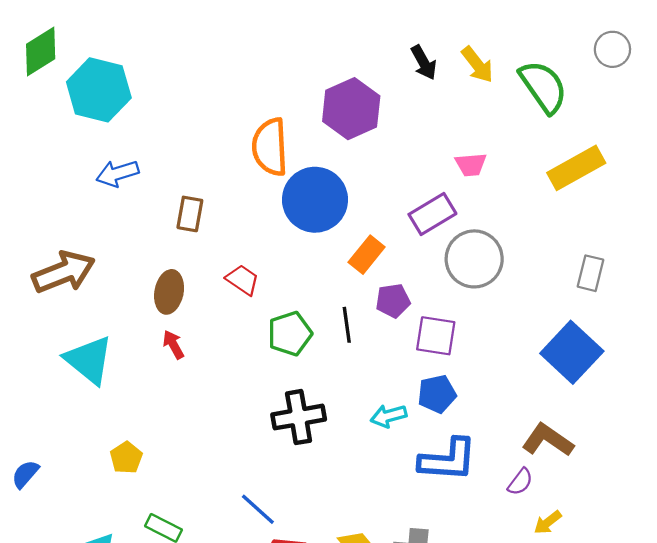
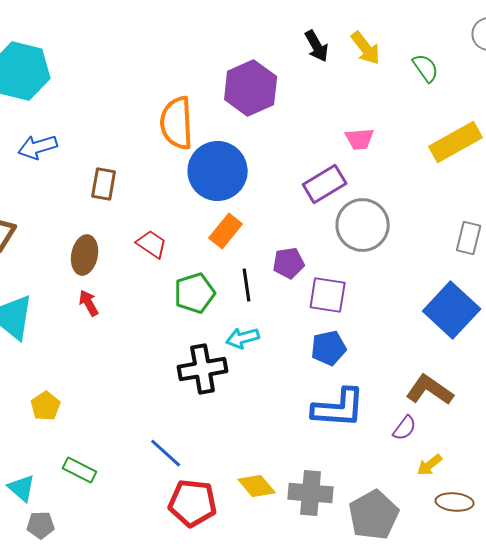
green semicircle: (543, 87) -> (426, 68), size x0.6
orange rectangle: (367, 255) -> (226, 231), moved
cyan arrow: (389, 416) -> (243, 338), moved

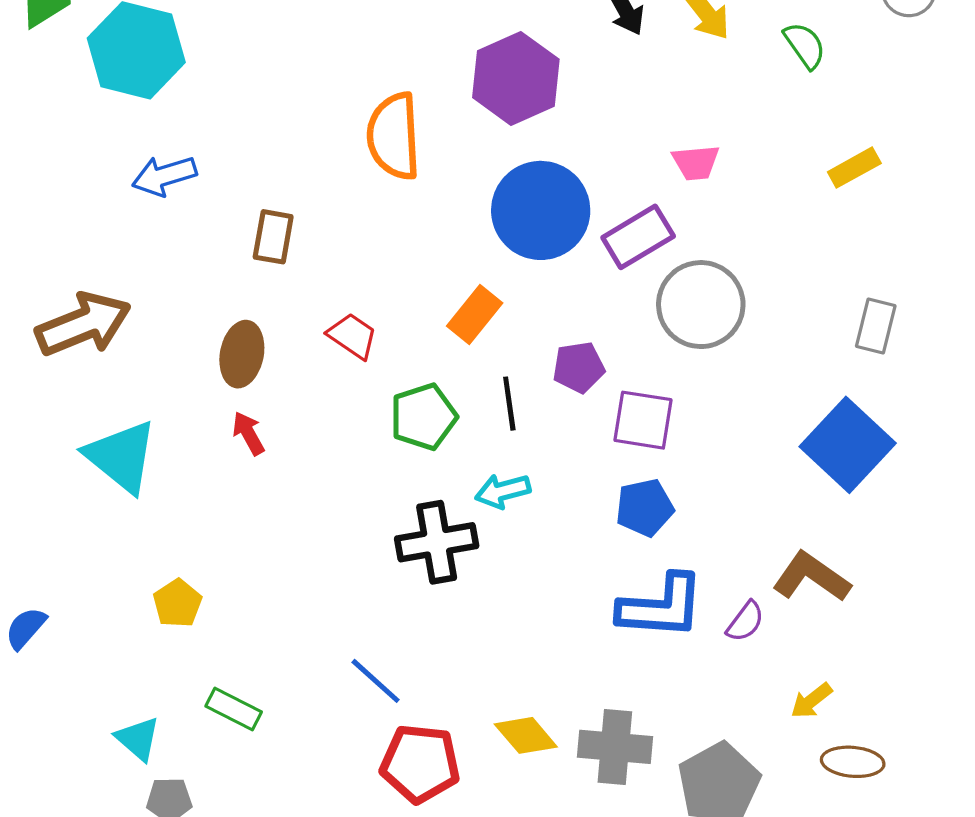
yellow rectangle: (456, 142) -> (854, 168), size x0.6
blue circle: (218, 171) -> (541, 210), moved
purple semicircle: (405, 428) -> (745, 622), moved

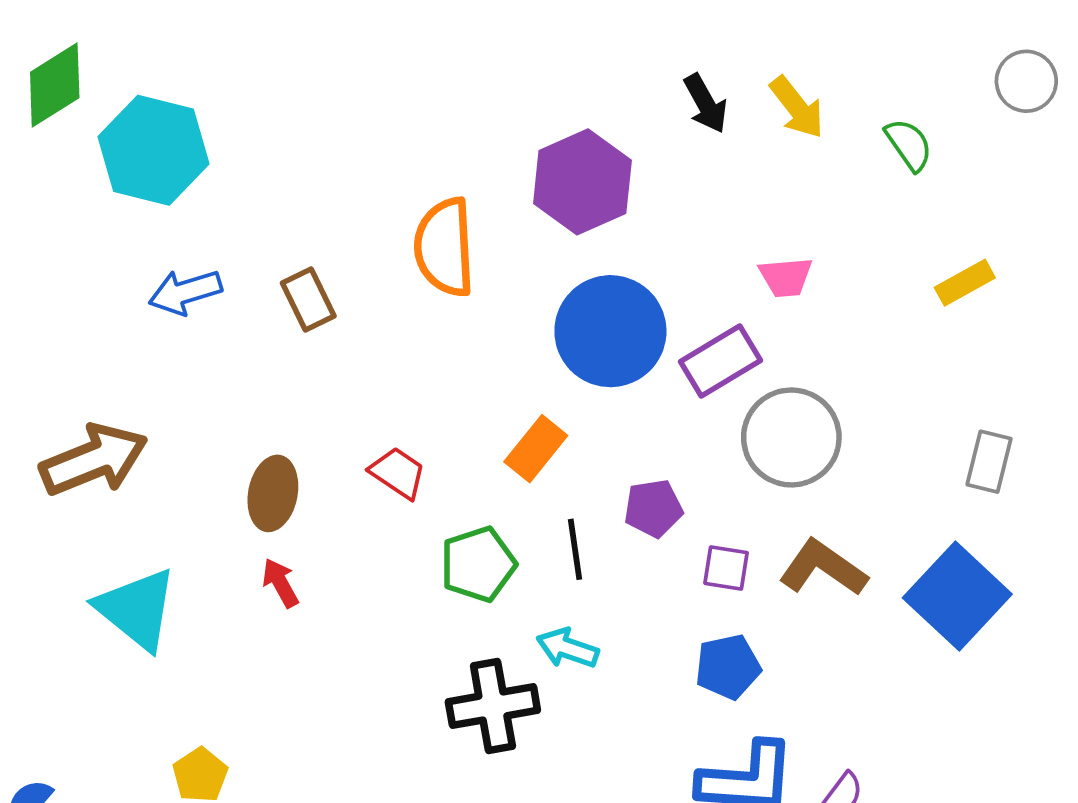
brown rectangle: (273, 237) -> (308, 299), moved, turned -36
purple square: (643, 420) -> (726, 568), size x0.7
cyan arrow: (503, 491) -> (568, 648), turned 34
brown L-shape: (811, 577) -> (823, 568), moved

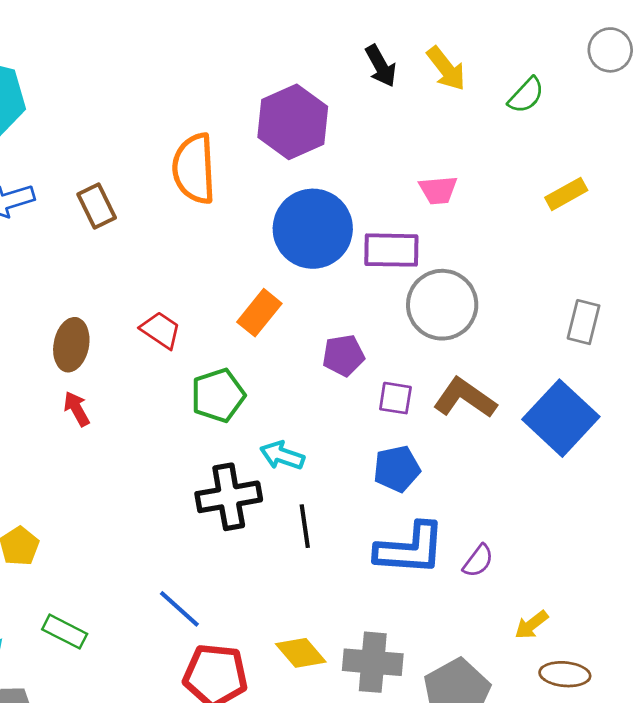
green semicircle: (909, 145) -> (526, 95), turned 78
purple rectangle: (720, 361) -> (391, 250), turned 32
black line: (575, 549) -> (305, 526), moved

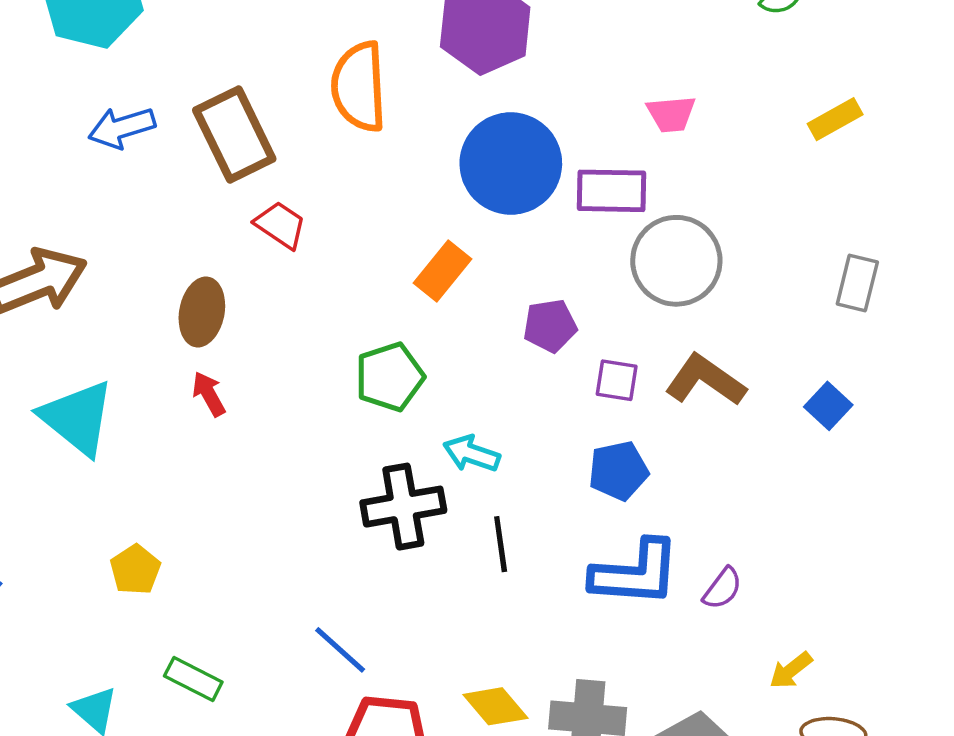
brown rectangle: (97, 206) -> (234, 134), size x1.6
red trapezoid: (161, 330) -> (280, 225), moved
blue square: (561, 418) -> (828, 406), size x0.5

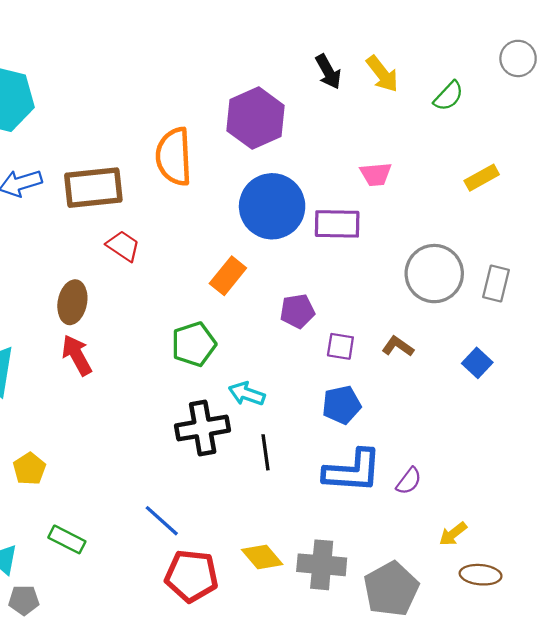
brown rectangle: (234, 134) -> (93, 188), turned -70
gray circle: (676, 261) -> (434, 274), moved
brown L-shape: (705, 380) -> (398, 346), size x0.6
red arrow: (209, 394) -> (77, 355), size x1.4

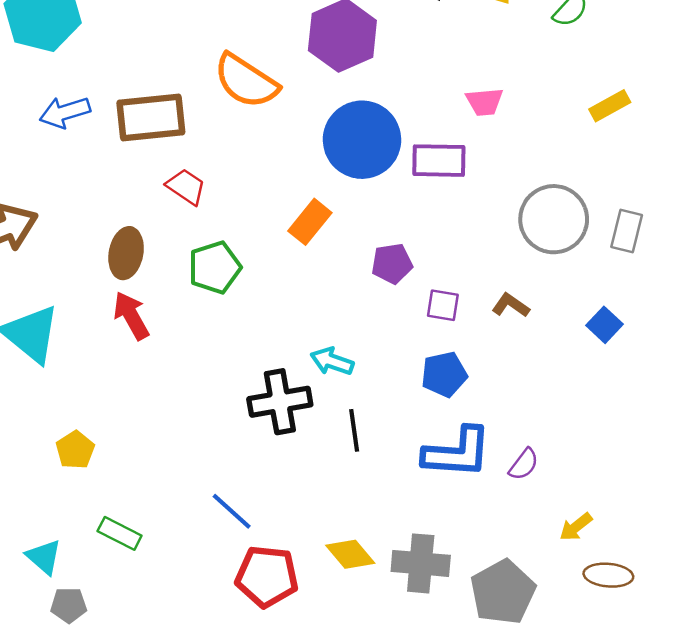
orange semicircle: (174, 157) -> (246, 81), turned -54
green pentagon: (194, 344) -> (215, 267), moved

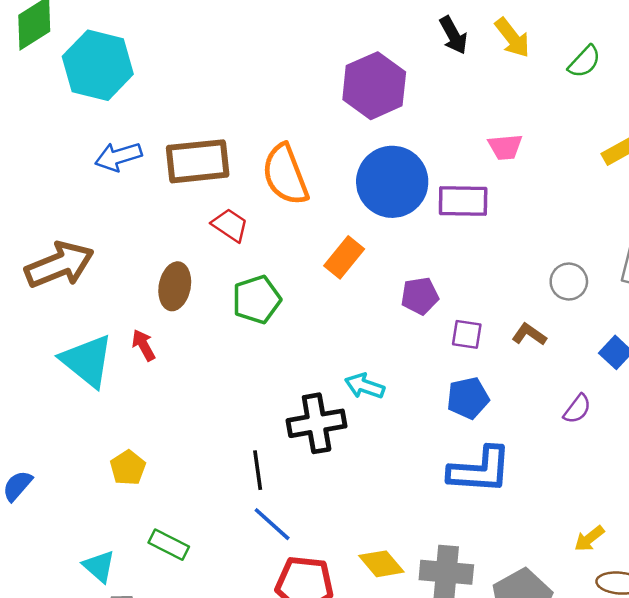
orange semicircle: (246, 81) -> (285, 175), moved, turned 36
gray circle: (554, 219) -> (569, 282), moved, size x0.6
red arrow: (131, 316) -> (144, 345), moved, size x0.7
black line: (354, 430) -> (258, 470), moved
purple semicircle: (524, 464) -> (577, 409), moved

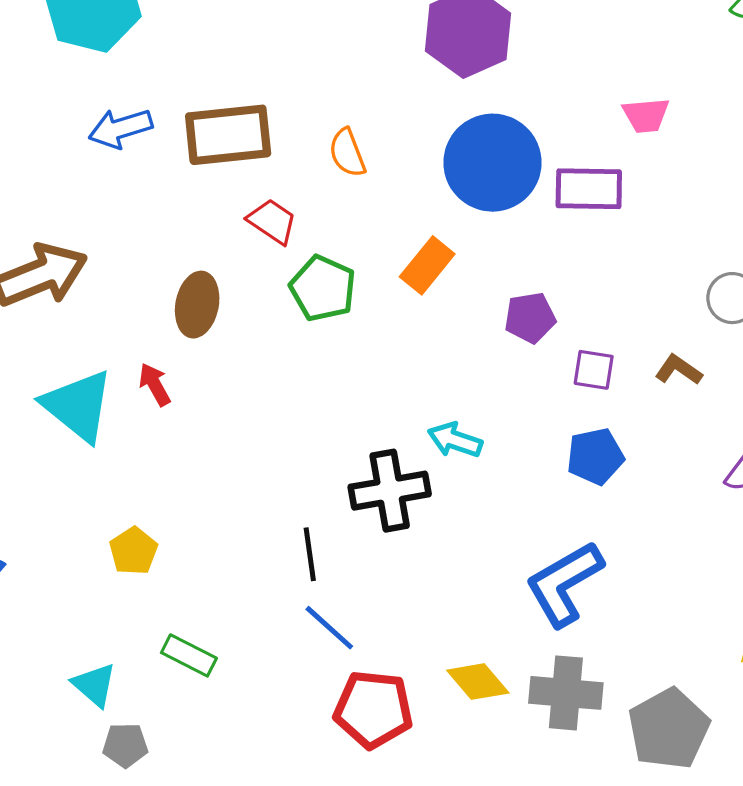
orange semicircle: (285, 175) -> (347, 153), size x0.6
green pentagon: (256, 300) -> (323, 288), moved, turned -30
blue L-shape: (480, 470) -> (564, 584), moved, turned 146

